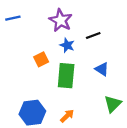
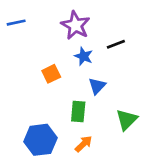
blue triangle: (102, 69) -> (97, 86), moved, turned 40
green rectangle: (66, 76) -> (78, 112), moved, size x0.7
green triangle: (113, 104) -> (127, 120), moved

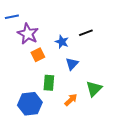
purple star: (75, 25) -> (28, 34), moved
green rectangle: (78, 112) -> (49, 83), moved
orange arrow: (84, 144) -> (71, 100), moved

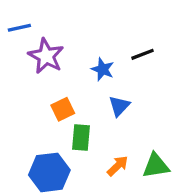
orange square: (38, 55) -> (63, 109), moved
green triangle: (94, 89) -> (156, 166), moved, turned 36

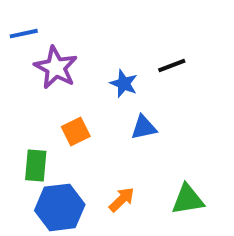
blue triangle: (119, 106) -> (144, 128), turned 35
green rectangle: (81, 138) -> (36, 166), moved
orange arrow: (118, 166) -> (122, 199), moved

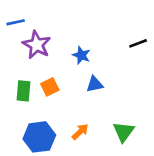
black line: (172, 66) -> (138, 43), moved
green rectangle: (36, 166) -> (23, 91), moved
green triangle: (188, 199) -> (124, 132), turned -45

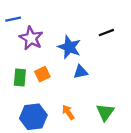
black line: (138, 43) -> (106, 33), moved
blue star: (81, 55) -> (69, 47), size x1.5
orange arrow: (80, 132) -> (68, 112), turned -80

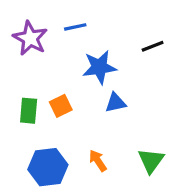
blue line: (13, 19) -> (75, 27), moved
purple star: (31, 38) -> (30, 38), moved
blue star: (69, 47) -> (99, 67), turned -30

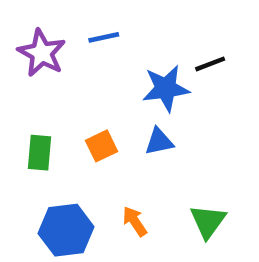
blue star: (99, 67) -> (166, 88), moved
orange square: (61, 106) -> (102, 146), moved

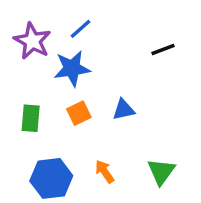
blue line: (104, 37) -> (81, 29), turned -30
blue star: (166, 88) -> (72, 68), moved

